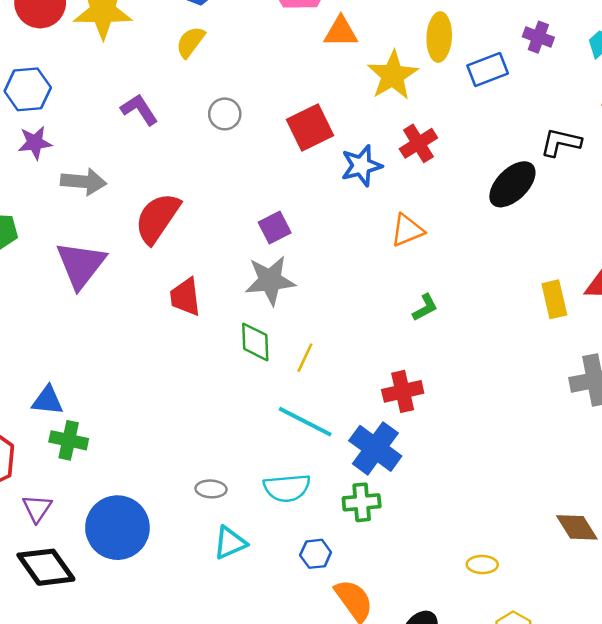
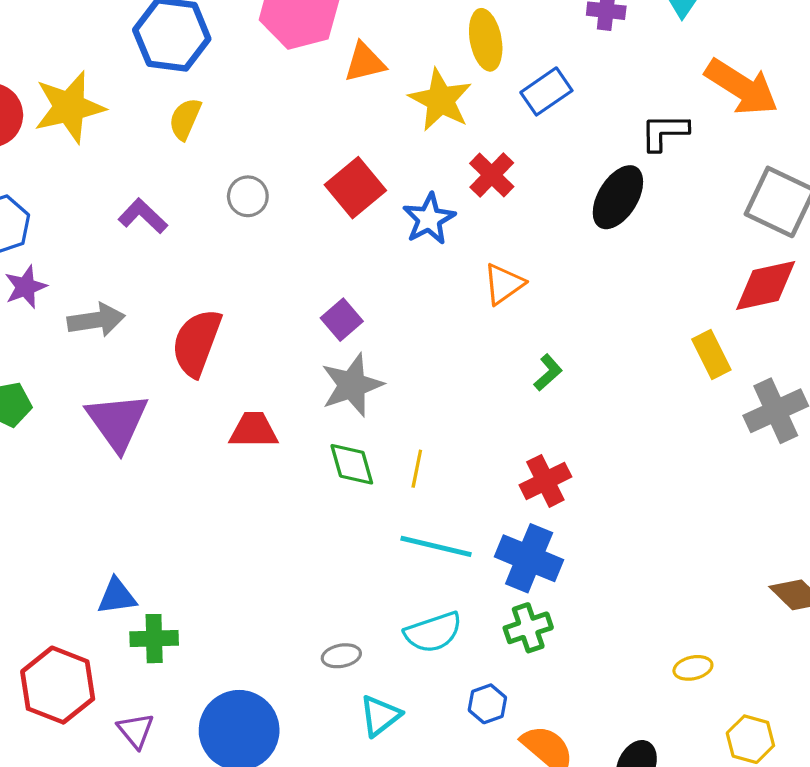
blue rectangle: (488, 69) -> (546, 91), moved
red trapezoid: (185, 297) -> (254, 430), turned 111
yellow rectangle: (554, 299) -> (711, 355), moved

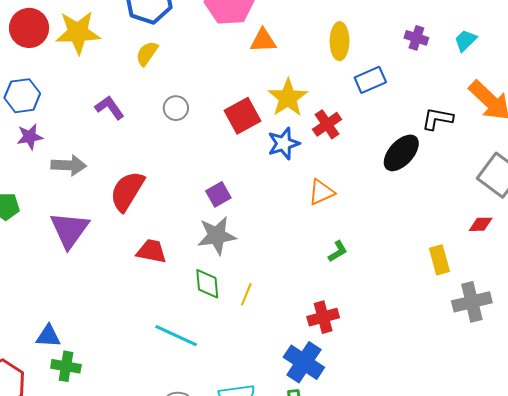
yellow star: (440, 100) -> (288, 98), moved
red diamond: (766, 286) -> (481, 224), size x0.6
cyan line: (436, 546) -> (176, 336), moved

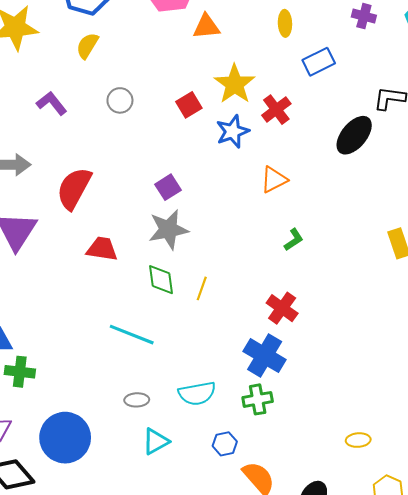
yellow ellipse: (340, 41) -> (285, 23), size x0.7
red square: (242, 116) -> (189, 105), size x0.7
red cross: (323, 317) -> (282, 308), turned -36

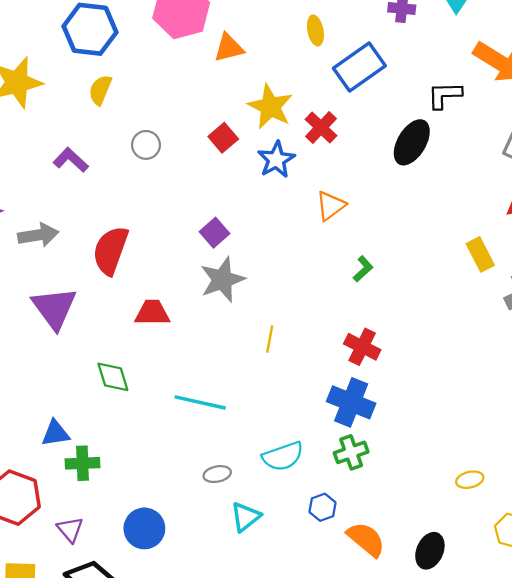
blue rectangle: (319, 62) -> (359, 67), size x1.4
green diamond: (161, 280) -> (113, 377), moved
blue circle: (65, 438) -> (144, 528), size x0.7

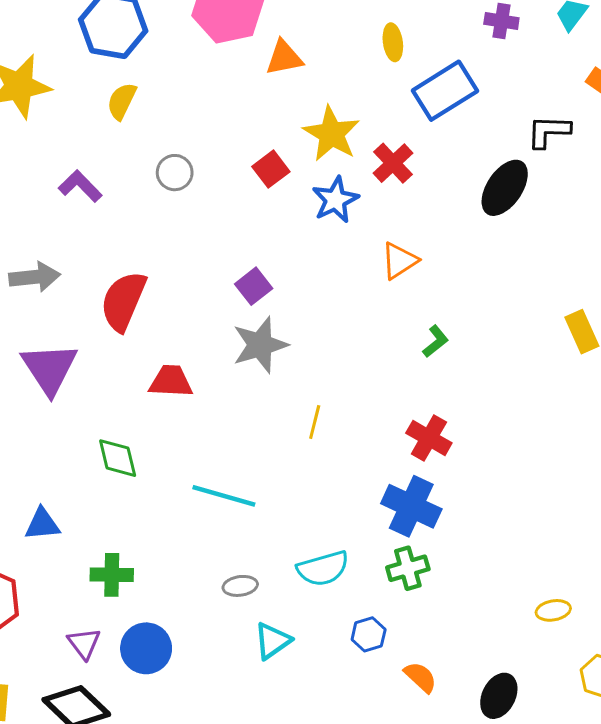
green cross: (83, 463) -> (112, 575), moved
purple triangle: (70, 530) -> (84, 643), moved
orange semicircle: (366, 539) -> (420, 677), size x0.7

